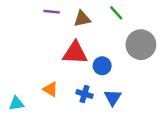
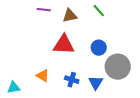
gray circle: (141, 45) -> (118, 67), moved
blue circle: (102, 66) -> (99, 48), moved

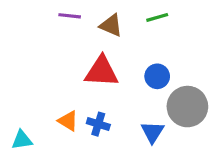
green line: (99, 11) -> (157, 17), turned -64
brown triangle: (70, 16) -> (111, 25), turned 35
blue cross: (72, 80) -> (98, 124), moved

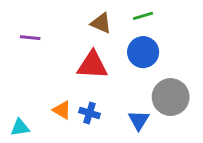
purple line: (70, 16) -> (30, 38), moved
blue circle: (157, 76) -> (143, 52), moved, size x1.4

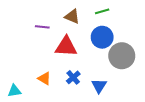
purple line: (30, 38) -> (42, 27), moved
gray circle: (171, 97) -> (122, 56), moved
blue cross: (89, 113) -> (73, 77), moved, turned 32

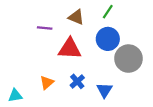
green line: (102, 11) -> (108, 12), turned -40
orange triangle: (44, 78) -> (47, 83), turned 48

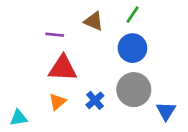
red triangle: (70, 49) -> (63, 68), moved
gray circle: (128, 59) -> (134, 90), moved
blue triangle: (105, 90) -> (166, 111), moved

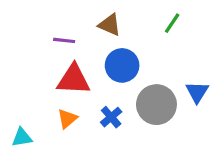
green line: (132, 15) -> (172, 23), moved
blue circle: (132, 48) -> (122, 65), moved
blue triangle: (166, 111) -> (197, 92), moved

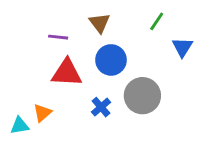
brown triangle: (110, 25) -> (100, 23), turned 30
blue triangle: (197, 92) -> (182, 47), moved
orange triangle: (67, 119) -> (42, 113), moved

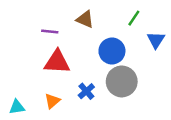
brown triangle: (100, 23) -> (85, 19), turned -30
blue circle: (111, 60) -> (112, 51), moved
orange triangle: (42, 113) -> (52, 101), moved

